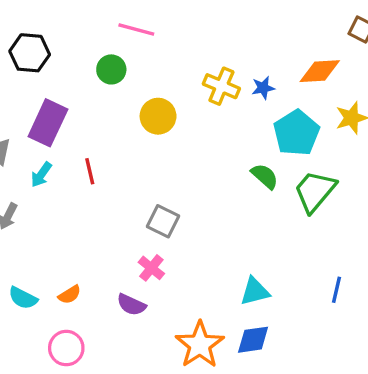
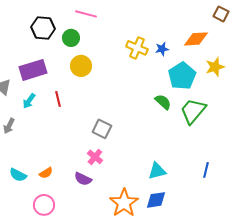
black hexagon: (30, 53) -> (43, 28), moved
yellow circle: (158, 116) -> (81, 66), moved
purple rectangle: (48, 123) -> (33, 70), turned 48

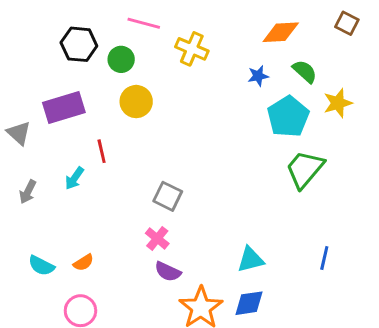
orange diamond: (196, 39) -> (281, 32), moved
yellow cross: (137, 48) -> (192, 49), moved
cyan arrow: (29, 101) -> (74, 178), moved
green semicircle: (163, 102) -> (305, 71), moved
purple semicircle: (83, 179) -> (168, 272), moved

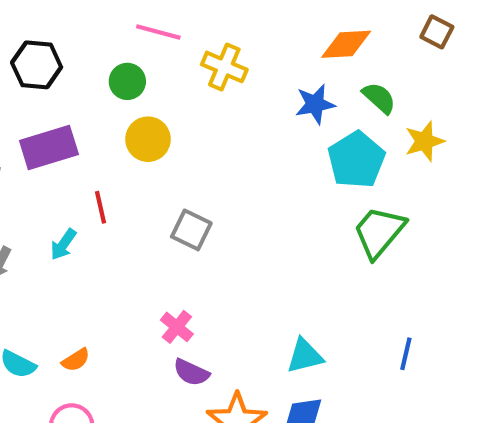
black hexagon: (79, 44) -> (37, 65), moved
blue star: (258, 76) -> (315, 104), size x1.4
gray square: (168, 196) -> (191, 230), moved

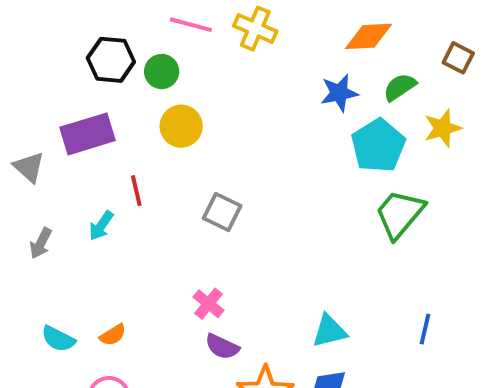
brown square: (437, 32) -> (458, 58), moved
black hexagon: (37, 65) -> (111, 60), moved
yellow cross: (224, 67) -> (255, 29), moved
green semicircle: (379, 98) -> (400, 87), turned -76

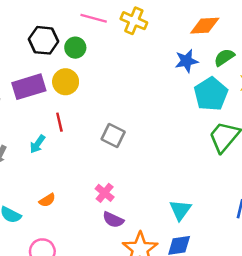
yellow circle: (181, 126) -> (66, 82), moved
cyan triangle: (329, 331) -> (180, 210), turned -40
orange semicircle: (113, 335) -> (47, 200), moved

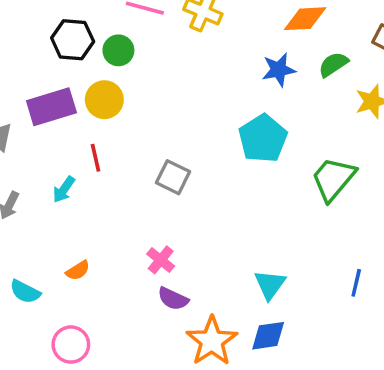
cyan pentagon: (211, 94) -> (263, 138), moved

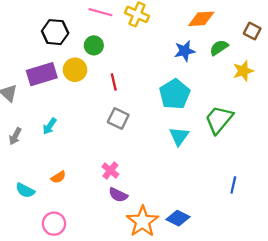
green circle: (118, 50) -> (94, 45), moved
red line: (96, 158) -> (114, 82), moved
cyan triangle: (270, 285) -> (179, 136), moved
blue diamond: (268, 336) -> (178, 218), turned 35

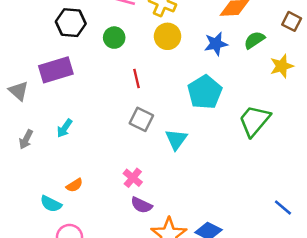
yellow circle: (75, 70) -> (168, 36), moved
cyan triangle: (179, 136) -> (176, 139), moved
blue line: (233, 185) -> (283, 208), moved, turned -63
cyan semicircle: (25, 190) -> (51, 204), moved

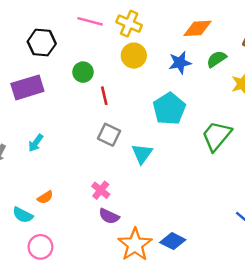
green circle: (114, 38) -> (83, 72), moved

